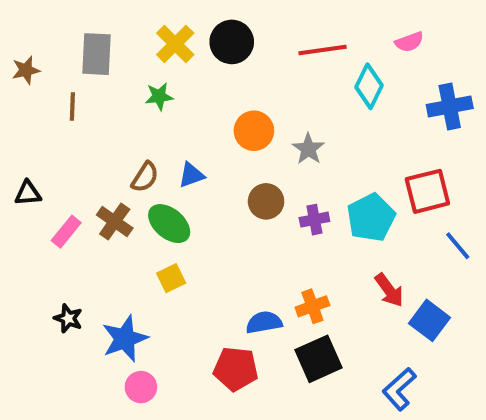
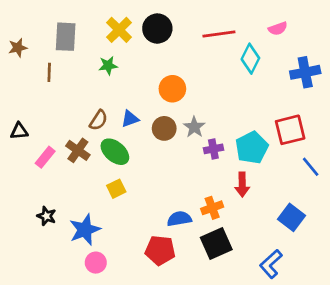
gray star: (308, 149) -> (194, 127), moved
brown circle: (266, 201) -> (164, 128), moved
red arrow: (389, 290) -> (242, 185), moved, turned 35

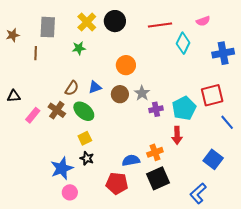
black star: (46, 216) -> (87, 158), moved

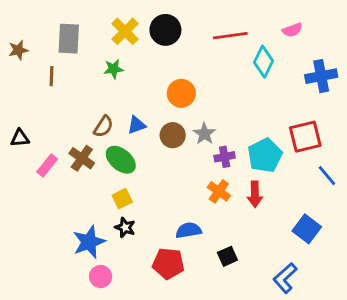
orange cross: (155, 152) -> (219, 191), moved, turned -35
black square: (158, 178) -> (227, 256), size x0.6

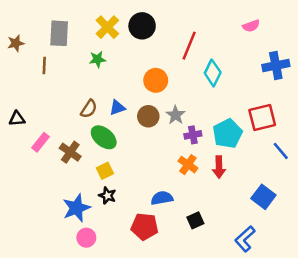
red line: (230, 36) -> (189, 46), moved, turned -60
cyan diamond: (264, 62) -> (213, 73), moved
brown cross: (82, 158) -> (70, 152), moved

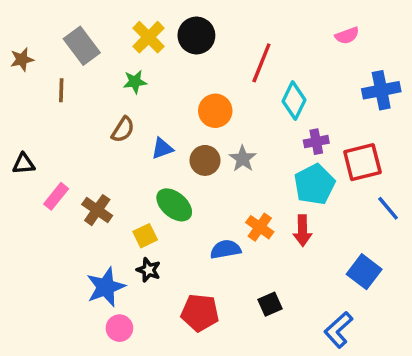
gray rectangle: (59, 33) -> (82, 46), turned -40
brown semicircle: (89, 109) -> (123, 130), moved
purple cross: (193, 135) -> (316, 142), moved
green ellipse: (104, 137) -> (174, 205), moved
blue semicircle: (162, 198) -> (226, 249), moved

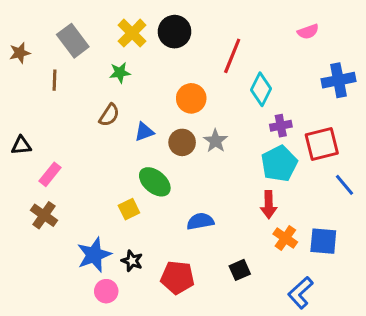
brown cross: (97, 210) -> (44, 215), moved
orange cross: (260, 227) -> (285, 238), moved
black star: (149, 270) -> (132, 261), moved
blue square: (364, 272) -> (323, 241), turned -32

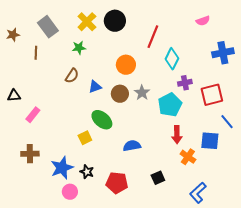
cyan pentagon: (279, 164) -> (170, 105), moved
brown cross: (44, 215) -> (30, 154), moved, turned -36
blue square: (323, 241) -> (210, 141), moved

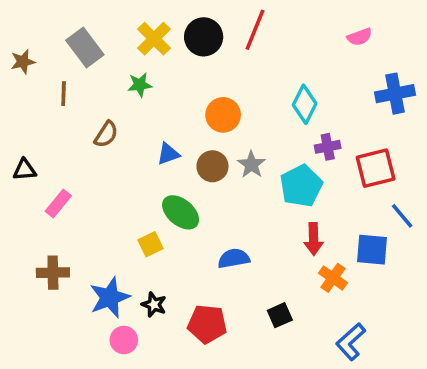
red line: (153, 37) -> (255, 30), moved
brown semicircle: (72, 76) -> (106, 134), moved

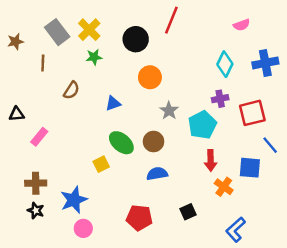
black circle: (204, 37) -> (136, 39), moved
yellow cross: (154, 39) -> (89, 30), moved
cyan diamond: (305, 104) -> (225, 64), moved
brown circle: (212, 166) -> (154, 142), moved
black star: (154, 305) -> (36, 211), moved

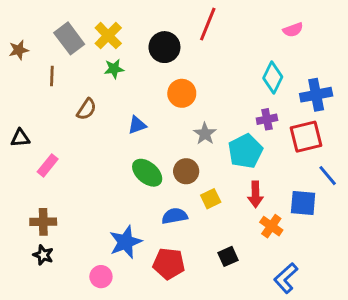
blue cross: (265, 63) -> (316, 95), moved
yellow square: (101, 164) -> (211, 199), moved
blue semicircle: (157, 174) -> (175, 216), moved
blue star: (74, 200) -> (126, 242), moved

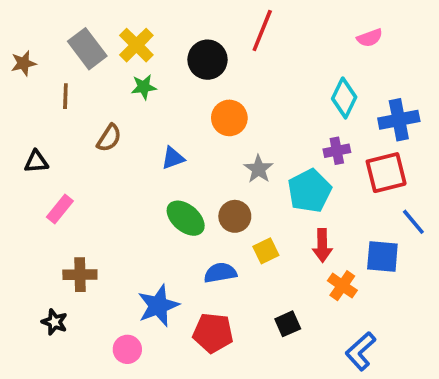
black triangle: (20, 138) -> (36, 162), moved
brown cross: (43, 222) -> (80, 275), moved

